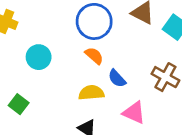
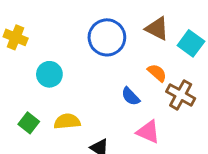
orange semicircle: (94, 56) -> (157, 73), moved
yellow semicircle: (91, 93) -> (67, 121), moved

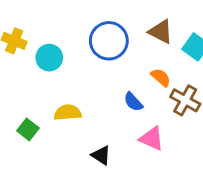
cyan circle: (49, 74) -> (49, 58), moved
yellow semicircle: (67, 121) -> (68, 113), moved

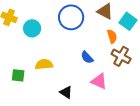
orange semicircle: (161, 77) -> (112, 36), moved, turned 32
green square: (28, 129) -> (18, 75), turned -32

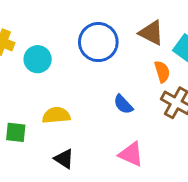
pink triangle: (99, 81) -> (131, 154), moved
black triangle: (66, 92) -> (64, 159), moved

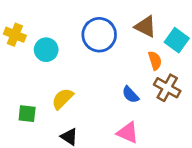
blue semicircle: (123, 104) -> (130, 95), moved
yellow semicircle: (56, 115) -> (62, 99), turned -40

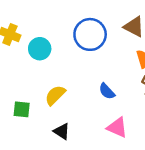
blue semicircle: (130, 95) -> (107, 91), moved

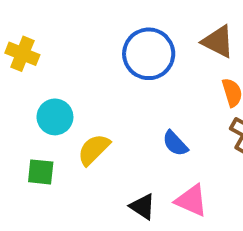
cyan circle: (40, 49) -> (55, 117), moved
black triangle: (62, 131) -> (143, 207), moved

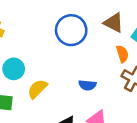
blue semicircle: (175, 143) -> (87, 85), turned -42

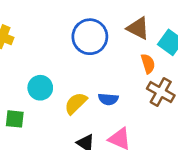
cyan circle: (14, 69) -> (40, 88), moved
yellow semicircle: (37, 89) -> (76, 103), moved

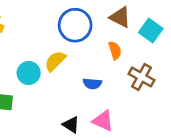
orange semicircle: (148, 64) -> (115, 50), moved
yellow semicircle: (76, 103) -> (55, 61), moved

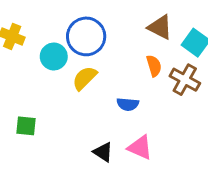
blue circle: (75, 25) -> (86, 36), moved
cyan circle: (29, 73) -> (54, 56), moved
brown cross: (141, 77) -> (185, 80), moved

